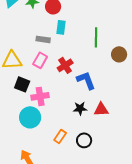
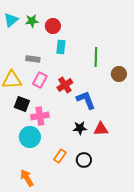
gray rectangle: (43, 39) -> (33, 59), moved

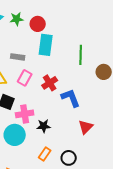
cyan rectangle: (61, 47) -> (46, 45), size x1.5
black star: (80, 128) -> (44, 126), moved
red triangle: (101, 129) -> (86, 127), turned -42

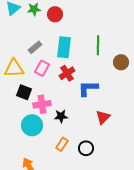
cyan rectangle: (46, 45) -> (64, 47), moved
gray rectangle: (18, 57) -> (35, 47), turned -48
blue L-shape: (71, 98) -> (88, 88), turned -70

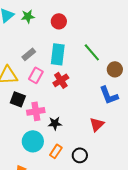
red circle: (55, 14) -> (59, 21), moved
green line: (98, 45) -> (92, 52), turned -42
blue L-shape: (88, 88) -> (109, 95), moved, turned -110
cyan circle: (32, 125) -> (33, 141), moved

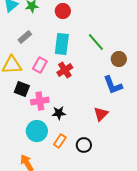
gray rectangle: (29, 54) -> (25, 37), moved

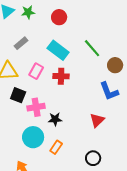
cyan rectangle: (62, 44) -> (58, 50), turned -60
red cross: (65, 70) -> (61, 76), turned 35
black circle: (84, 145) -> (93, 158), moved

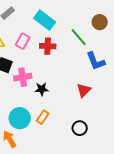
green line: (92, 48) -> (79, 37), moved
brown circle: (115, 65) -> (100, 22), moved
cyan circle: (33, 137) -> (20, 118), moved

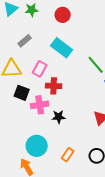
red cross: (48, 46) -> (54, 86), moved
orange rectangle: (43, 117) -> (68, 155), moved

